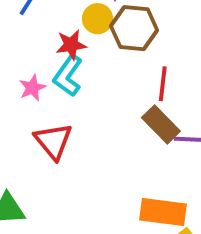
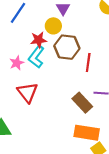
brown hexagon: (134, 28) -> (67, 47), moved
brown rectangle: (161, 124) -> (82, 103), moved

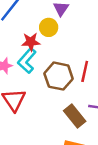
brown hexagon: (67, 47) -> (59, 76), moved

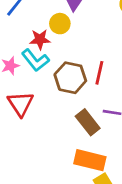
cyan L-shape: (27, 61) -> (35, 60), turned -80

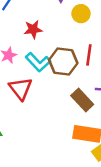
yellow circle: (60, 24) -> (81, 14), moved
cyan L-shape: (35, 60) -> (38, 62), moved

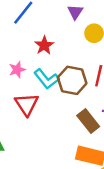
red star: (33, 29) -> (44, 45), turned -30

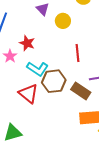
pink star: (17, 70) -> (10, 56), moved
brown hexagon: (72, 80) -> (54, 81), moved

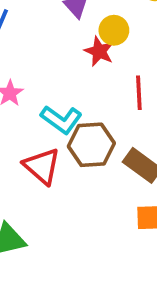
red star: (27, 43) -> (99, 51), moved

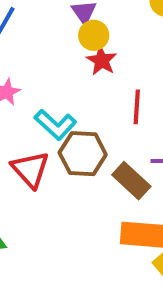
yellow circle: (114, 30) -> (94, 35), moved

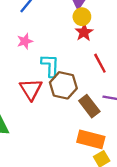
red line: (137, 107) -> (100, 63), turned -42
cyan L-shape: (55, 125) -> (50, 65), turned -140

